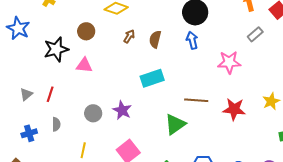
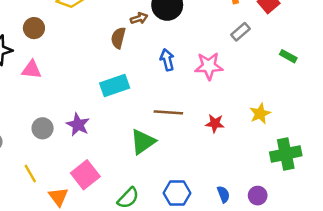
brown arrow: (129, 36) -> (139, 18), moved, turned 40
blue arrow: (192, 40) -> (167, 60), moved
red star: (234, 109) -> (215, 123), size x0.7
yellow line: (83, 150) -> (30, 174), turned -42

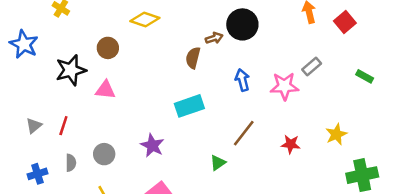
gray rectangle: (241, 32) -> (312, 66), moved
brown line: (168, 112) -> (244, 133), turned -56
gray circle: (43, 128) -> (104, 154), moved
green triangle: (143, 142) -> (218, 163), size x0.6

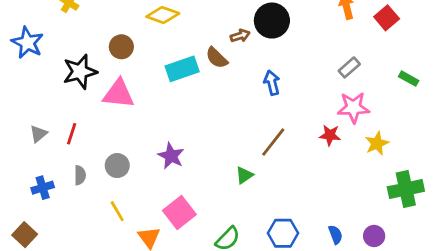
brown semicircle: (193, 58) -> (217, 58), turned -60
pink star: (284, 86) -> (353, 108), moved
pink triangle: (105, 90) -> (119, 94), size x1.4
cyan rectangle: (189, 106) -> (182, 69), moved
red star: (291, 144) -> (330, 135), moved

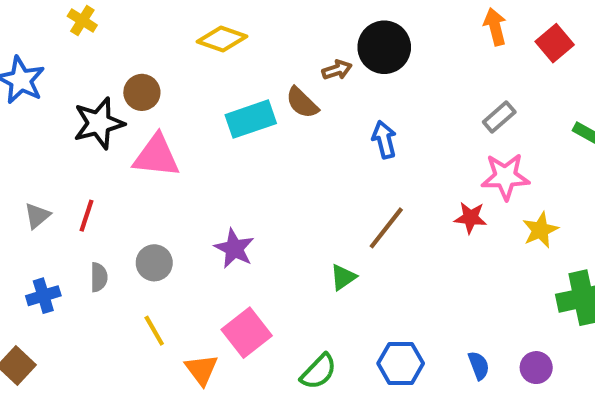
brown circle: (121, 47) -> (142, 92), moved

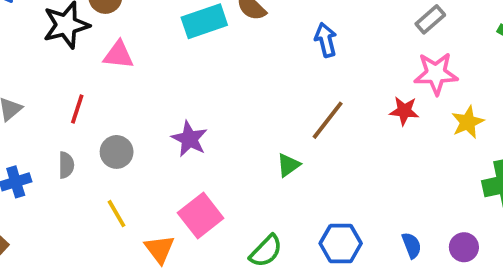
pink triangle: (156, 156) -> (118, 55), size x0.7
red line: (86, 216) -> (77, 109), moved

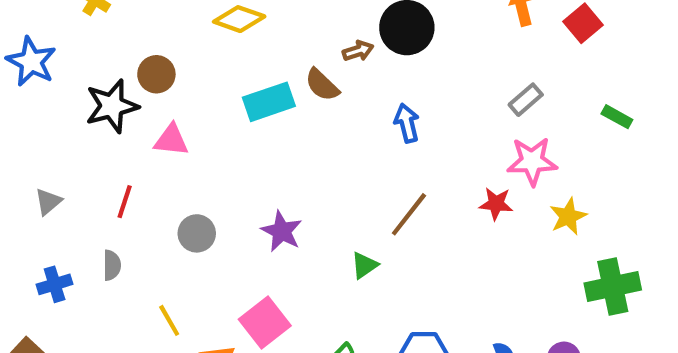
purple star: (189, 139) -> (282, 231), moved
gray circle: (117, 152) -> (197, 233), moved

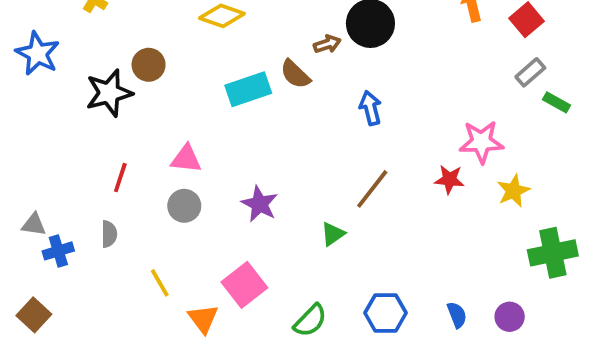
gray rectangle: (526, 100) -> (530, 72), moved
pink triangle: (171, 140) -> (186, 159), moved
gray triangle: (48, 202) -> (34, 225), moved, turned 48

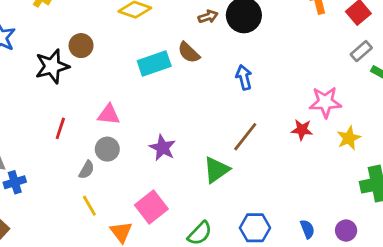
brown arrow: (327, 44) -> (208, 17), moved
gray semicircle: (109, 234) -> (87, 170), moved, turned 30
green triangle: (333, 234) -> (216, 170), size x1.5

